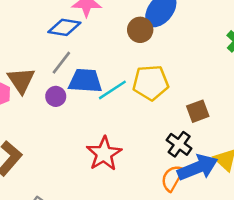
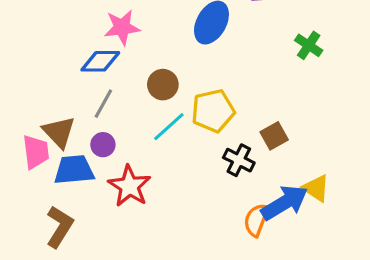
brown circle: (140, 30) -> (163, 85), moved
blue trapezoid: (85, 81) -> (74, 170), moved
black cross: (179, 144) -> (239, 160), moved
red star: (104, 154) -> (129, 186), moved

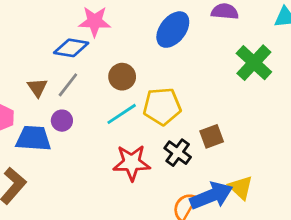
green cross: (309, 45) -> (254, 63), size x1.5
brown triangle: (59, 132) -> (37, 88), moved, size x0.7
red star: (129, 186) -> (132, 163), moved, turned 30

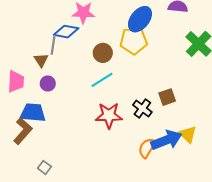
gray line: (68, 85) -> (53, 45), moved, turned -30
yellow pentagon: (162, 106) -> (134, 41), moved
purple circle: (62, 121) -> (48, 83), moved
blue trapezoid: (33, 138) -> (33, 113), moved

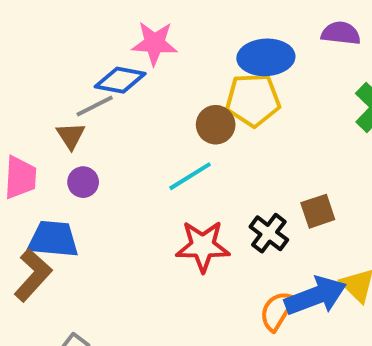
blue ellipse: (140, 19) -> (266, 57), turned 48
gray line: (53, 45) -> (95, 106), turned 54
brown circle: (103, 53) -> (216, 125), moved

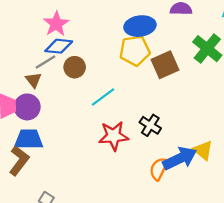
pink star: (154, 43) -> (56, 24), moved, turned -30
brown circle: (216, 125) -> (75, 67), moved
purple circle: (83, 182) -> (27, 107), moved, size x1.5
brown square: (318, 211) -> (165, 65), moved, size x1.4

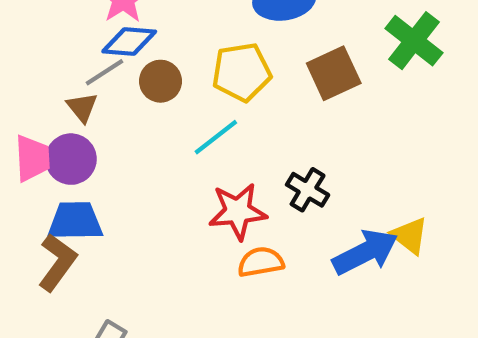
yellow pentagon: (135, 51) -> (242, 72), moved
orange semicircle: (159, 169) -> (261, 262), moved, turned 55

